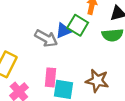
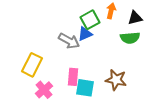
green square: (78, 25) -> (90, 20), moved, turned 30

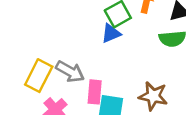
gray arrow: (69, 41) -> (70, 71), moved

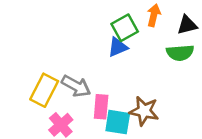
brown star: (153, 96) -> (144, 111), moved

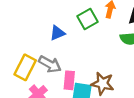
blue triangle: (118, 47) -> (57, 33), moved

